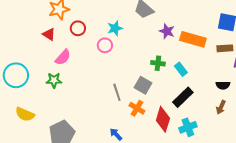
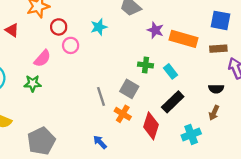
red triangle: (49, 34) -> (12, 30), moved
pink circle: (105, 45) -> (71, 45), moved
cyan cross: (188, 127) -> (191, 134), moved

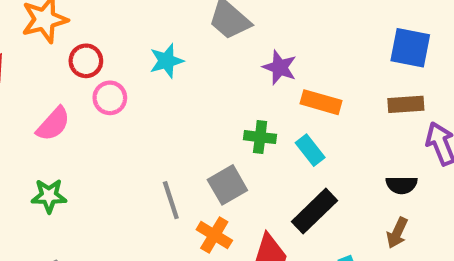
orange rectangle: (184, 39) -> (321, 102), moved, size x0.7
green star: (33, 83) -> (49, 196), moved
gray square: (129, 89) -> (227, 185), turned 30

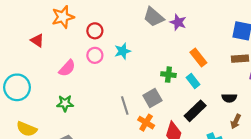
red circle: (86, 61) -> (95, 31), moved
cyan star: (166, 61) -> (123, 51), moved
purple star: (280, 67) -> (178, 22), moved
orange rectangle: (321, 102) -> (198, 57), turned 36
black semicircle: (402, 185) -> (229, 98), moved

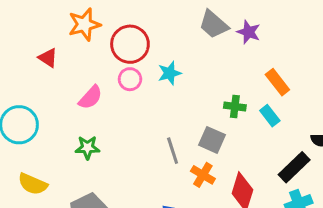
red circle: (95, 31) -> (130, 44), size x1.6
gray square: (152, 98) -> (212, 140), turned -36
black rectangle: (195, 111) -> (294, 167), moved

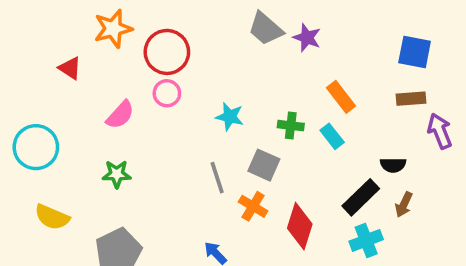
cyan star: (169, 73) -> (230, 117), moved, turned 30

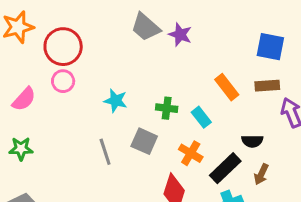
orange rectangle: (341, 97) -> (227, 87), moved
orange cross: (253, 206) -> (191, 153), moved

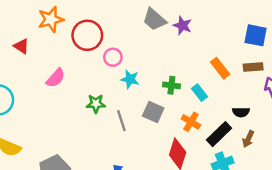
pink circle: (63, 81) -> (113, 57), moved
green star: (21, 149) -> (96, 104), moved

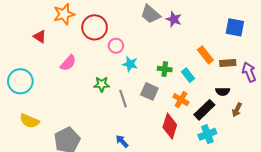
brown rectangle: (253, 67) -> (228, 63), moved
brown arrow: (248, 139) -> (237, 110), moved

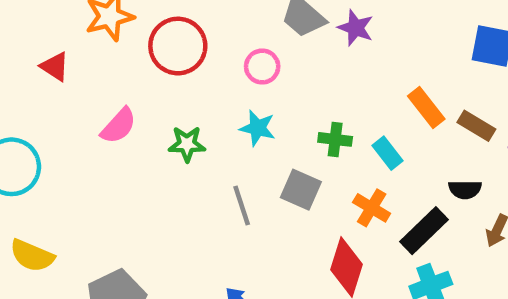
pink circle: (116, 46) -> (262, 67), moved
brown rectangle: (228, 63) -> (476, 126), turned 35
green star: (102, 84) -> (187, 144), moved

